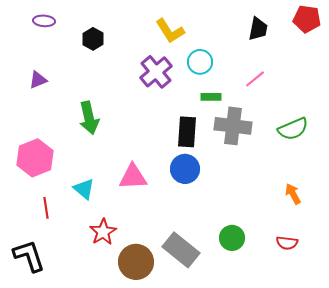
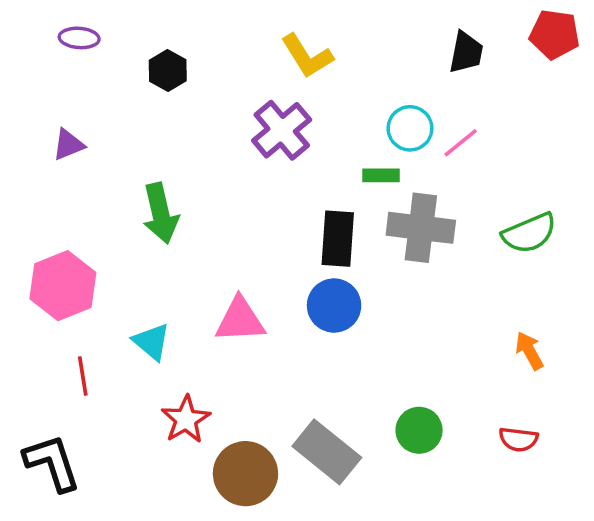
cyan circle: (200, 62) -> (410, 128), moved

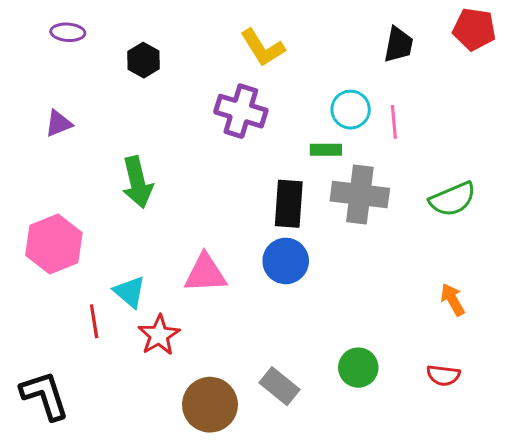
purple cross: (282, 130) -> (241, 111), turned -33
pink line: (461, 143) -> (394, 122), turned -56
red line: (83, 376) -> (94, 321), moved
red star: (186, 419) -> (159, 335), moved
gray rectangle: (327, 452) -> (279, 386), size x0.7

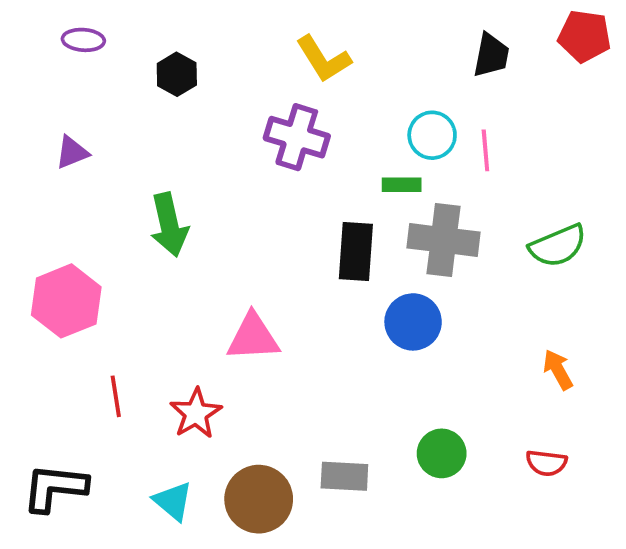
blue circle: (286, 261) -> (413, 322), moved
cyan triangle: (130, 292) -> (173, 501), moved
gray rectangle: (279, 386) -> (344, 476), turned -36
black L-shape: (45, 395) -> (55, 488), turned -66

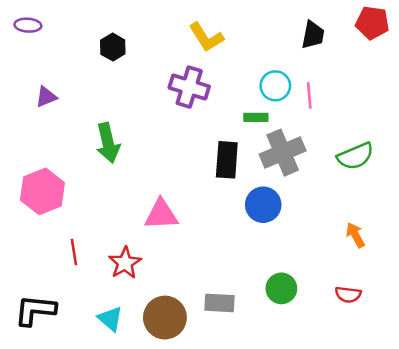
purple ellipse: (83, 40) -> (28, 25), moved
gray cross: (444, 240) -> (283, 153), turned -30

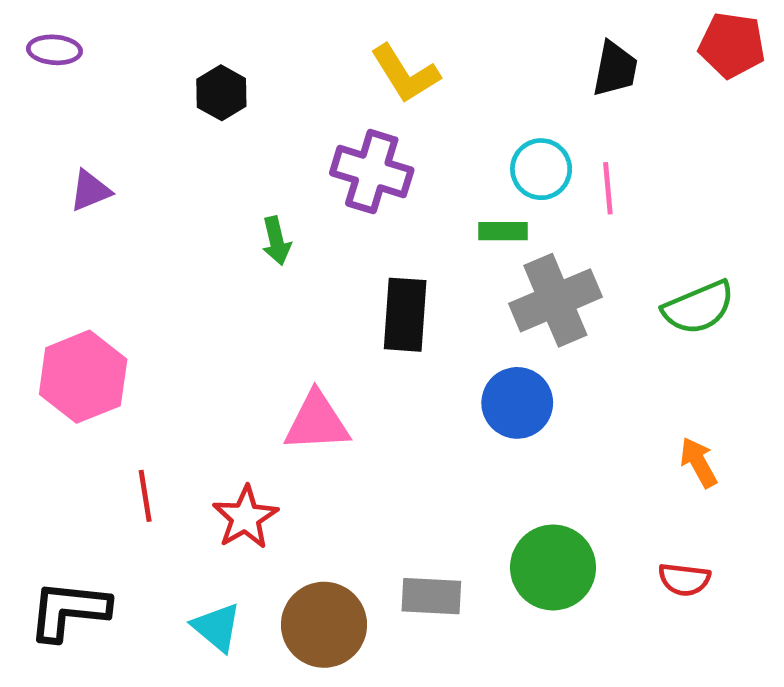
green arrow: (108, 143) -> (276, 241), moved, size x0.6
black rectangle: (227, 160) -> (405, 315), moved
green circle: (281, 288) -> (553, 567), size x1.4

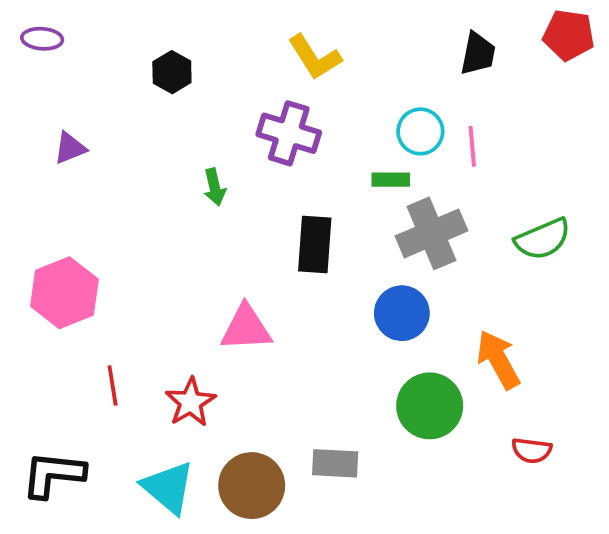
orange arrow: (699, 463) -> (498, 360), moved, size x1.5
green circle: (553, 567) -> (430, 406), moved
cyan triangle: (217, 627) -> (168, 487), size x1.4

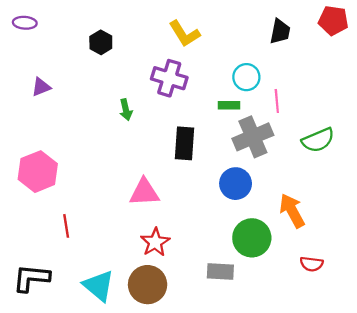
pink line: (472, 146) -> (277, 101), moved
red star: (190, 402) -> (155, 242), moved
gray rectangle: (335, 463) -> (220, 272), moved

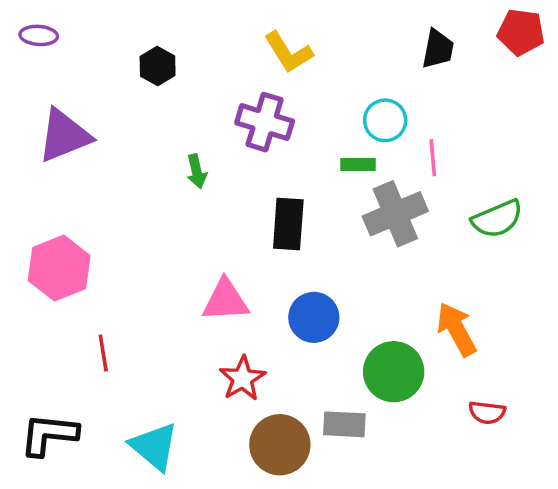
purple triangle: (41, 87) -> (64, 136), size x1.8
blue circle: (236, 184) -> (314, 317), moved
brown circle: (148, 285) -> (280, 445), moved

